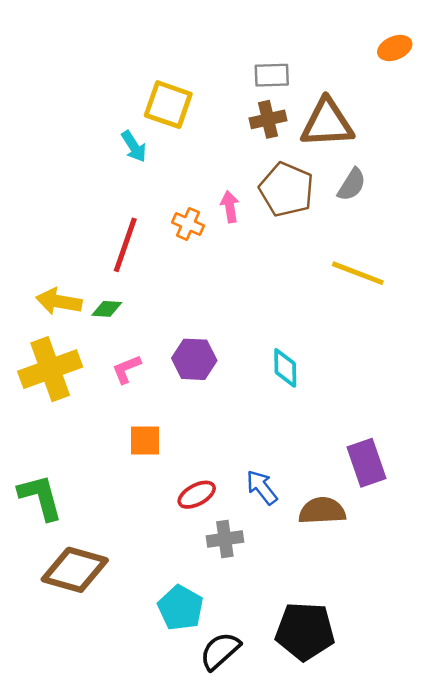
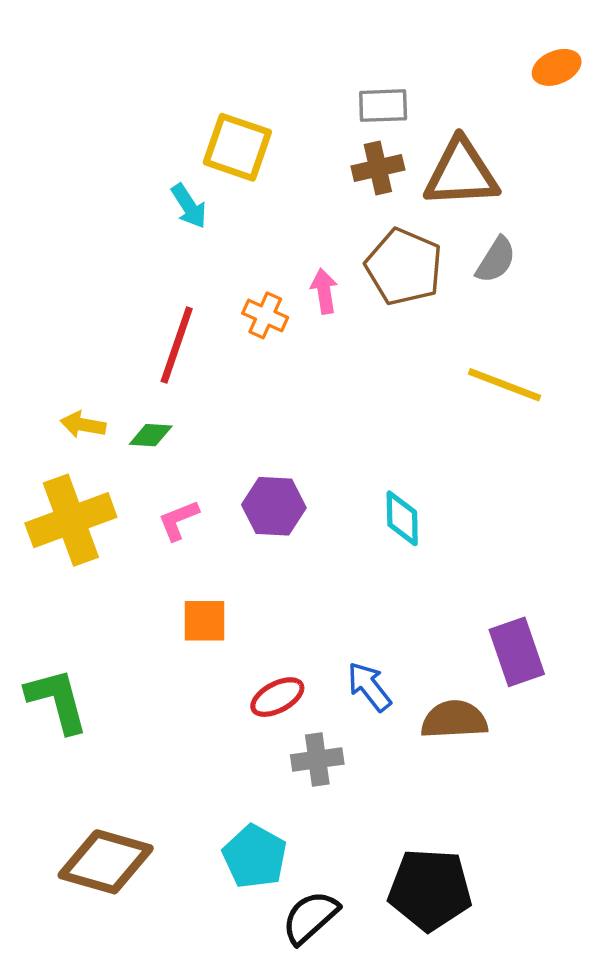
yellow arrow: (59, 301) -> (83, 425), size x0.7
brown diamond: (75, 570) -> (106, 862), moved

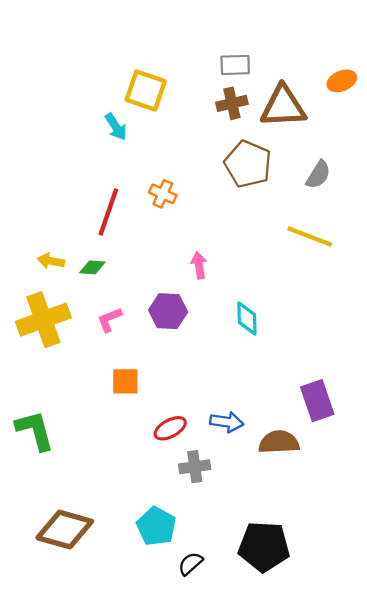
orange ellipse: (557, 67) -> (342, 81), moved
gray semicircle: (496, 260) -> (318, 175), moved
pink arrow: (324, 291) -> (199, 265), moved
blue arrow: (369, 687) -> (227, 422), turned 136
black semicircle: (310, 917) -> (190, 564), size x0.7

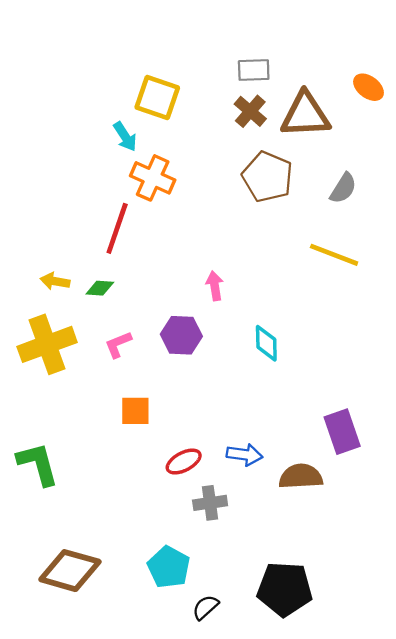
orange ellipse: (342, 81) -> (369, 87), turned 60
brown cross: (232, 103) -> (250, 111), turned -36
orange cross: (163, 194) -> (153, 178), moved, size x1.5

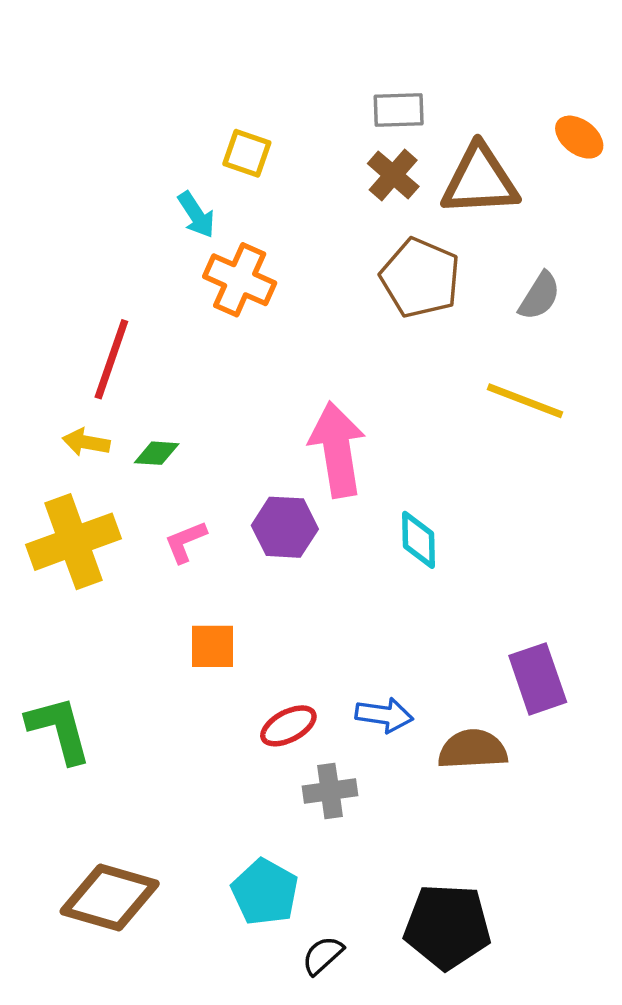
yellow square: (157, 98) -> (247, 153), size x0.7
red line: (117, 228) -> (111, 359), moved
pink arrow: (215, 286) -> (337, 450), size x2.0

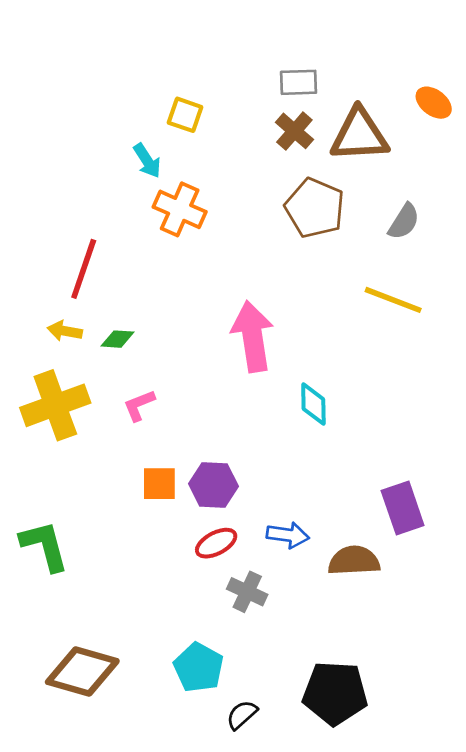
purple hexagon: (285, 527) -> (213, 485), moved
gray cross: (330, 791) -> (247, 592), turned 33

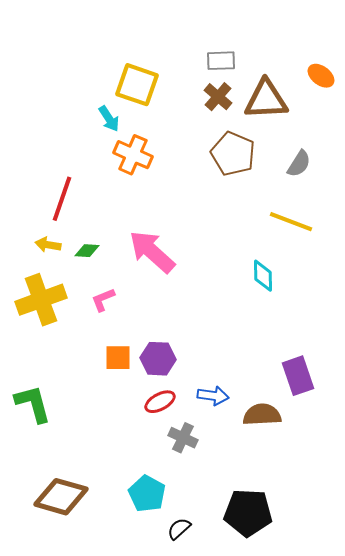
yellow square: (185, 115) -> (137, 85), size x1.6
pink arrow: (253, 336) -> (152, 252), moved, turned -39
cyan diamond: (313, 404) -> (263, 276), moved

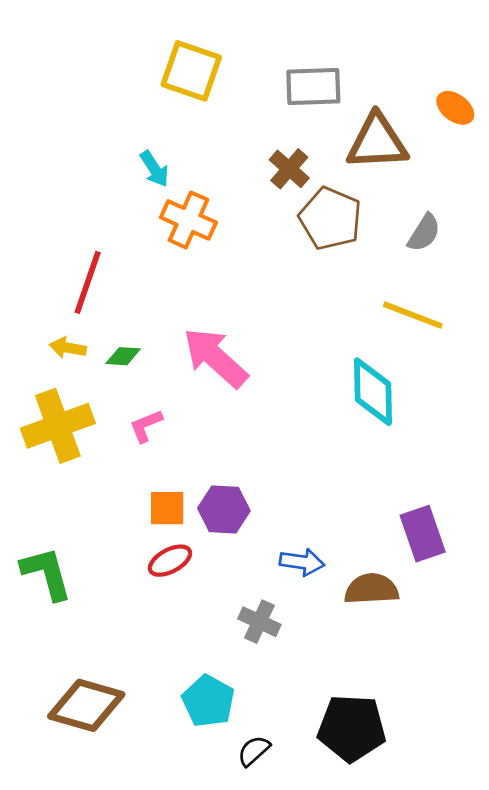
gray rectangle: (221, 61) -> (313, 87), size x1.4
yellow square: (137, 85) -> (191, 71), moved
brown cross: (218, 97) -> (289, 169), moved
cyan diamond: (263, 276) -> (373, 392), size x1.5
red ellipse: (160, 402) -> (170, 561), moved

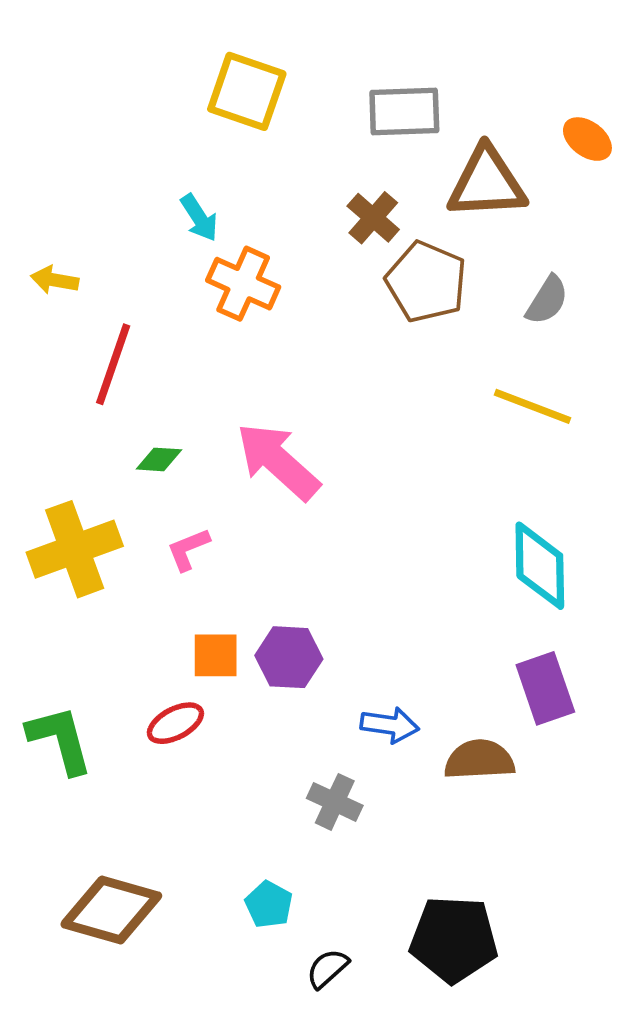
yellow arrow: (68, 348) -> (55, 280), moved
cyan diamond: (373, 392) -> (540, 566), moved
red ellipse: (170, 561) -> (175, 723), moved
cyan pentagon: (208, 701) -> (269, 904), size x0.7

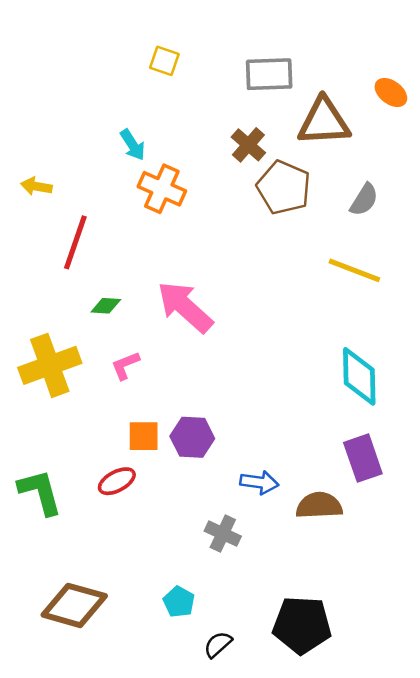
yellow square: (247, 91) -> (164, 61), size x0.6

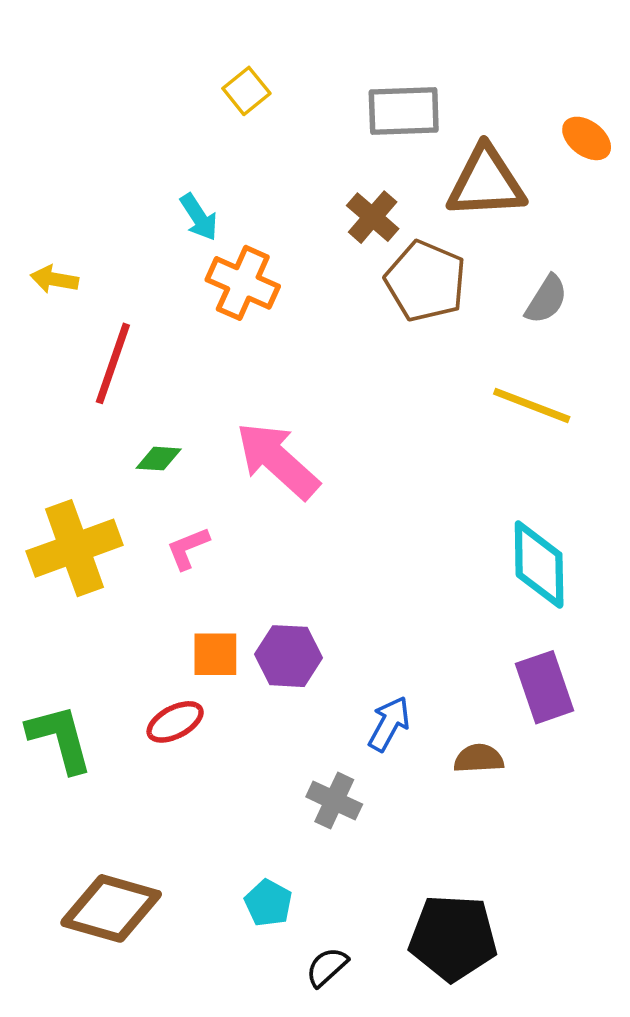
yellow square: (164, 61) -> (246, 91), turned 32
blue arrow: (259, 482) -> (389, 724), turned -69
brown semicircle: (319, 506) -> (479, 758), size x0.7

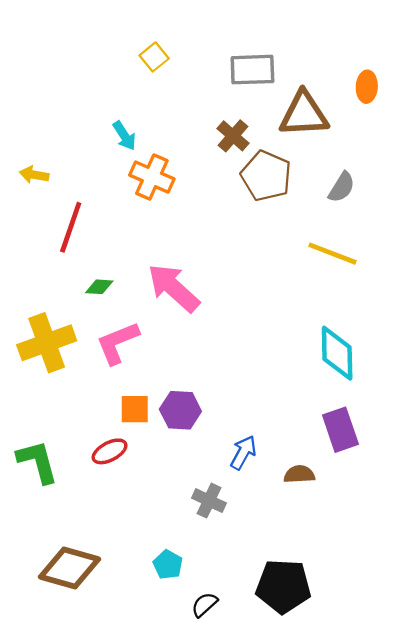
orange ellipse: (587, 138) -> (367, 87), turned 56
pink L-shape: (188, 548) -> (118, 343), size x1.6

